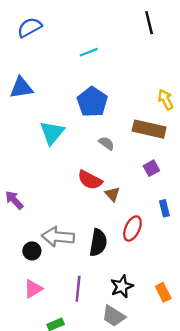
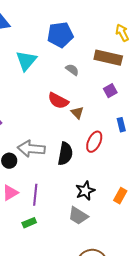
blue pentagon: (92, 102) -> (60, 35), turned 30
purple line: (78, 289) -> (35, 195), moved
orange rectangle: (163, 292) -> (120, 196), turned 56

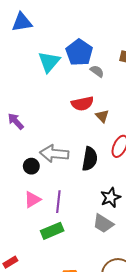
blue pentagon: (60, 35) -> (79, 52), moved, turned -30
red semicircle: (58, 101) -> (82, 104), turned -40
green rectangle: (29, 223) -> (52, 231), size x1.5

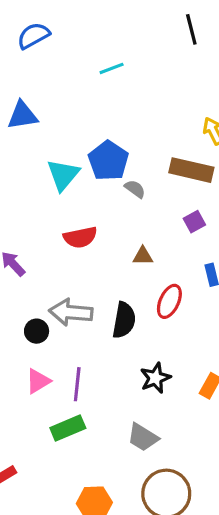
red semicircle: (82, 104) -> (80, 237), moved
brown triangle: (102, 116) -> (143, 256), turned -48
gray trapezoid: (103, 224) -> (143, 437), moved

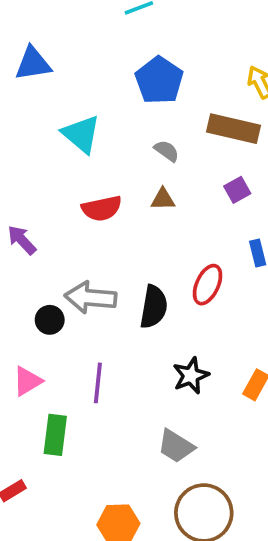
blue pentagon: (108, 161) -> (159, 80), moved
cyan triangle: (63, 175) -> (81, 134), turned -30
brown triangle: (143, 256) -> (163, 199), moved
pink triangle: (38, 381) -> (27, 381), moved
green rectangle: (68, 428) -> (55, 435), moved, turned -60

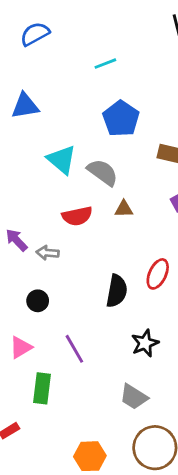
gray semicircle: (167, 151) -> (103, 172), moved, size x1.6
gray arrow: (91, 298) -> (48, 253), moved, size x0.6
purple line: (98, 383) -> (74, 349), turned -36

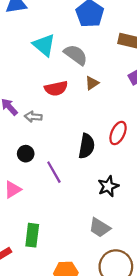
brown triangle: (124, 209) -> (92, 83), turned -32
purple line: (74, 349) -> (54, 172), moved
green rectangle: (42, 388) -> (32, 235), moved

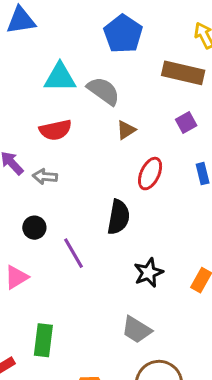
cyan triangle: (44, 45) -> (60, 77), turned -40
red semicircle: (56, 88) -> (55, 130), moved
red ellipse: (118, 133) -> (150, 174), moved

